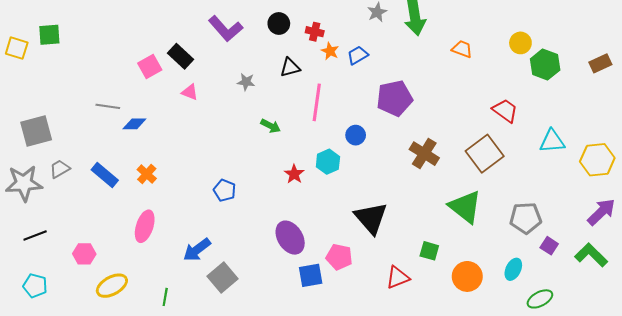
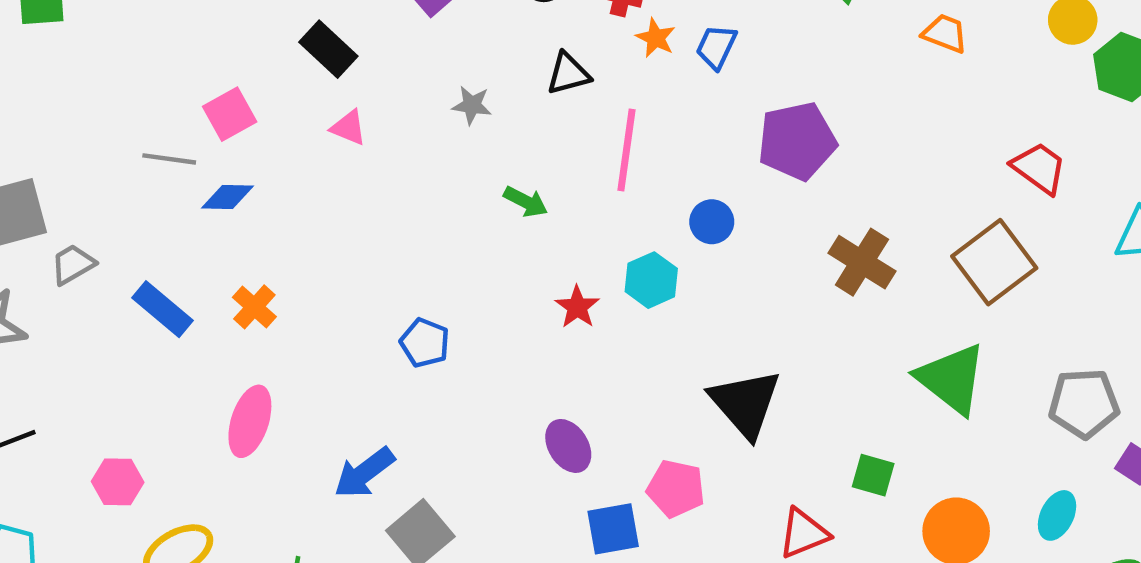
blue trapezoid: (358, 55) -> (716, 47), turned -35
pink square: (150, 67) -> (230, 114), moved
gray trapezoid: (60, 169) -> (73, 264), moved
purple ellipse: (290, 238) -> (568, 446), size x0.7

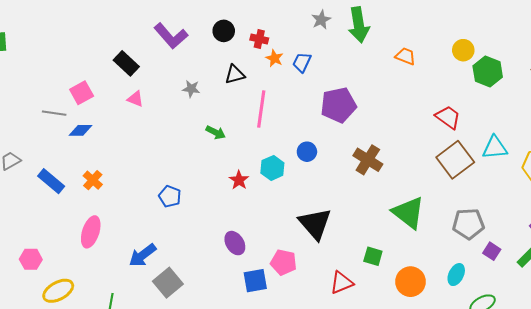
blue circle: (712, 222) -> (307, 152), moved
brown square: (994, 262) -> (455, 160), moved

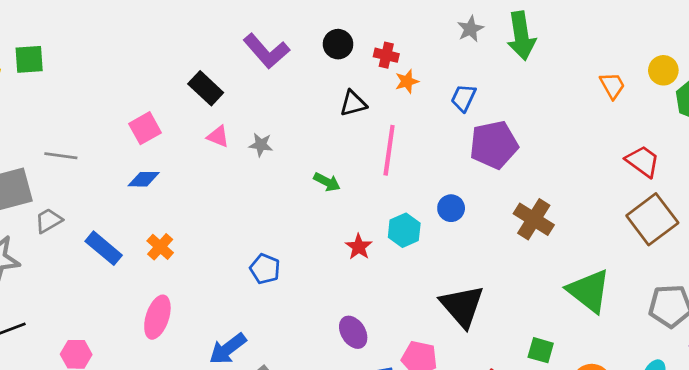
orange trapezoid: (405, 56) -> (612, 85), moved, turned 40
orange star: (274, 58) -> (407, 81), turned 30
blue trapezoid: (302, 62) -> (463, 98), moved
gray star: (191, 89) -> (261, 145), moved
gray line: (54, 113) -> (61, 156), moved

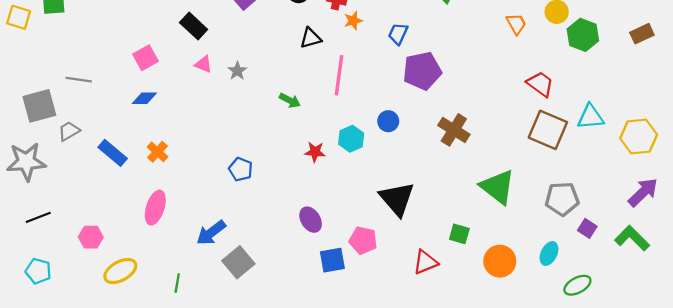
gray star: (261, 145) -> (237, 71), turned 30
brown square: (652, 219) -> (548, 130), turned -30
red star: (359, 247) -> (315, 152), turned -30

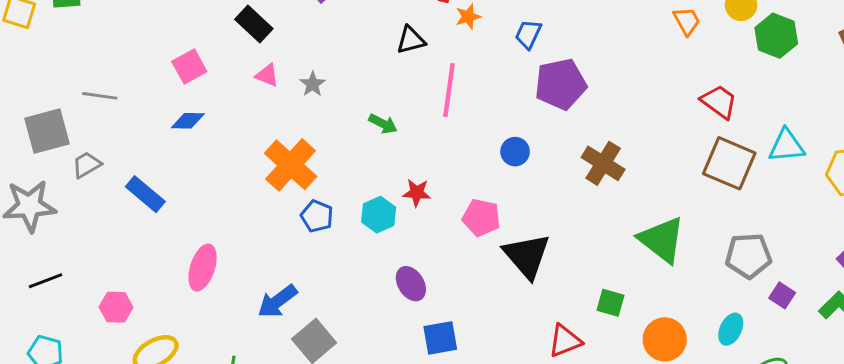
cyan hexagon: (351, 139) -> (379, 215), moved
orange cross: (157, 152) -> (291, 165), moved, size x1.8
pink pentagon: (363, 240) -> (481, 218), moved

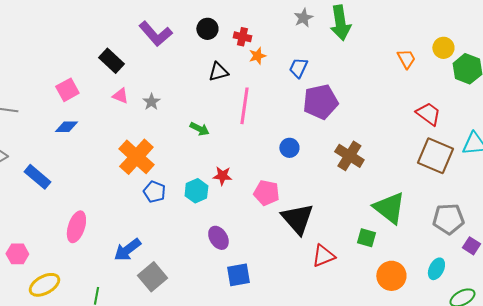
green square: (610, 303) -> (366, 238), moved
red triangle: (565, 341) -> (323, 256), moved

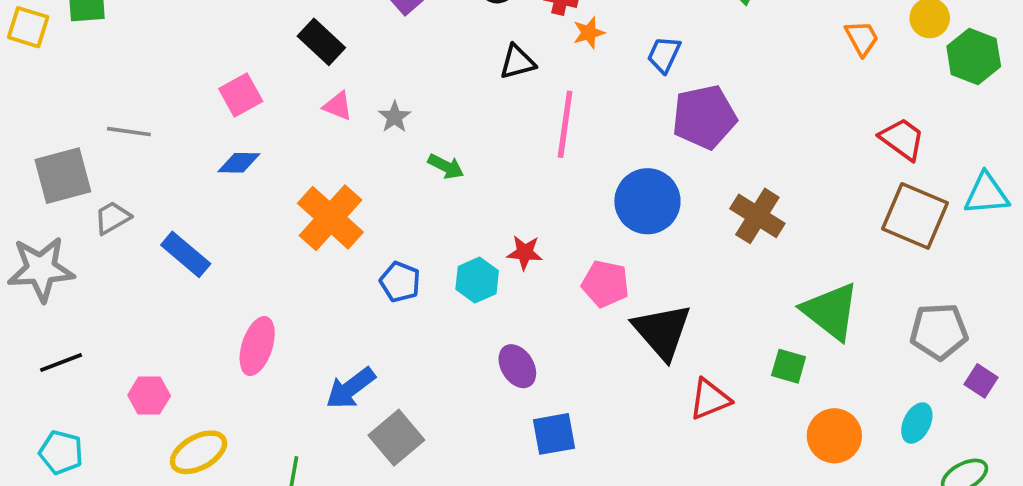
green arrow: (199, 129) -> (446, 166), moved
blue circle: (289, 148) -> (647, 201), size x1.8
orange cross: (136, 157) -> (330, 218), moved

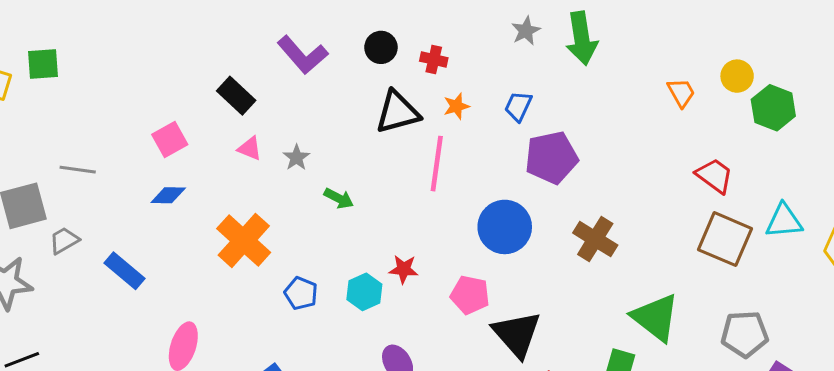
orange star: (589, 33) -> (456, 106), moved
black triangle: (517, 62) -> (398, 112), size x1.5

